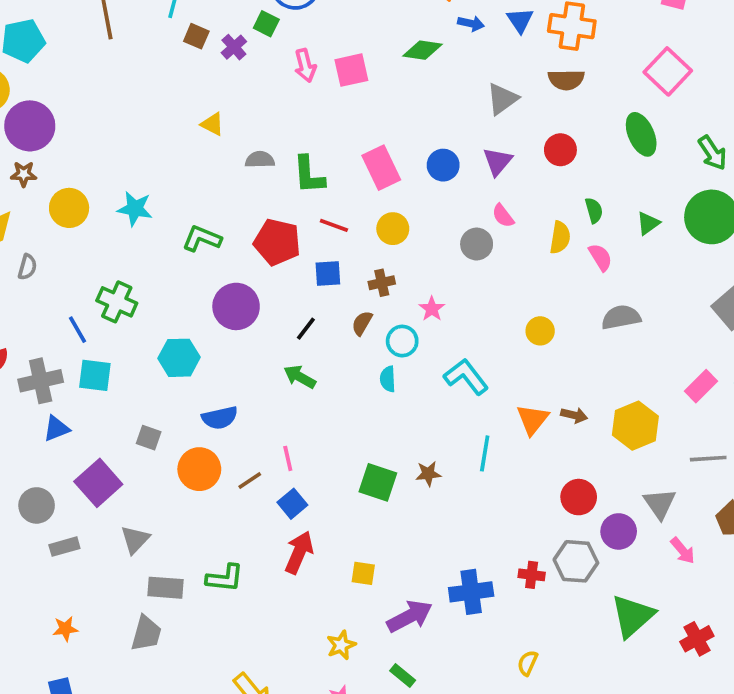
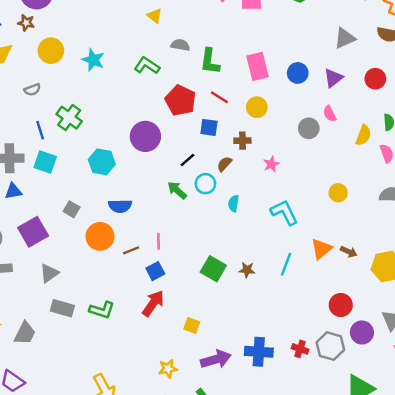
green L-shape: (202, 239) -> (147, 66), moved
gray semicircle: (27, 267) -> (32, 90), moved, turned 42
cyan circle: (402, 341) -> (205, 184), moved
gray trapezoid: (146, 633) -> (25, 333), moved

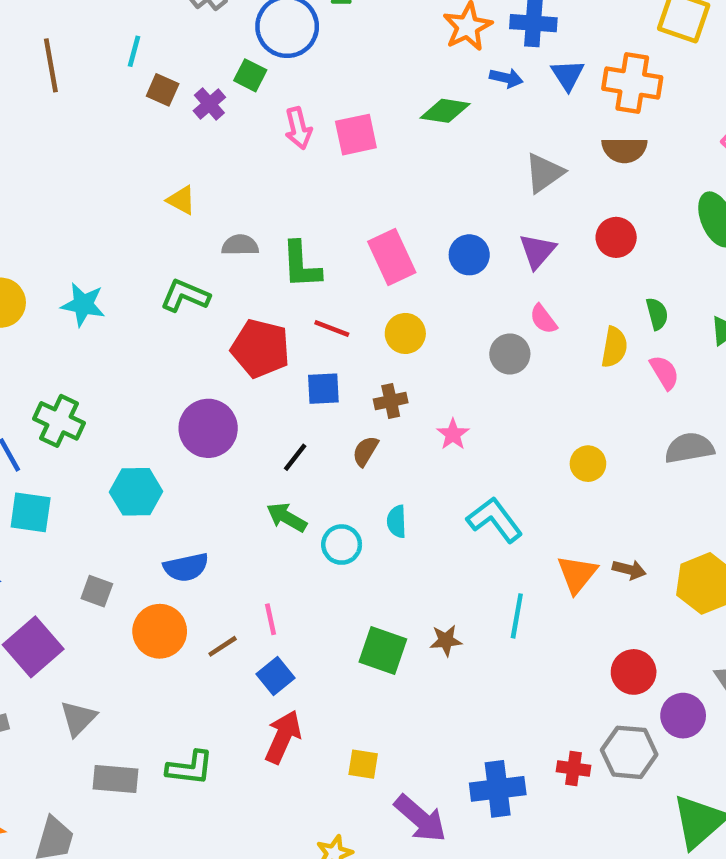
cyan circle: (205, 184) -> (342, 545), moved
purple arrow: (216, 359) -> (420, 818), turned 68

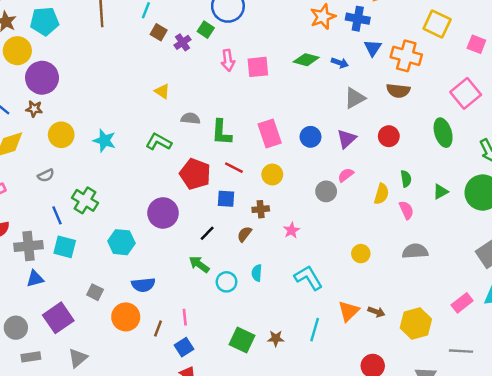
blue arrow: (506, 78) -> (340, 63), moved
pink semicircle: (543, 319) -> (346, 175), turned 84
brown line: (223, 646) -> (158, 328), turned -42

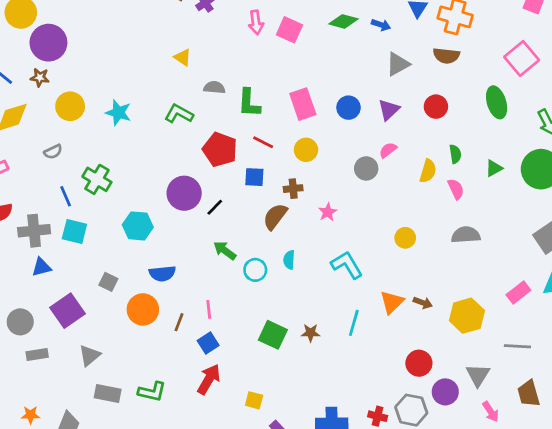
pink square: (258, 67) -> (289, 30), turned 30
black line: (207, 233) -> (215, 207), moved
brown semicircle: (244, 234) -> (275, 216), size x1.5

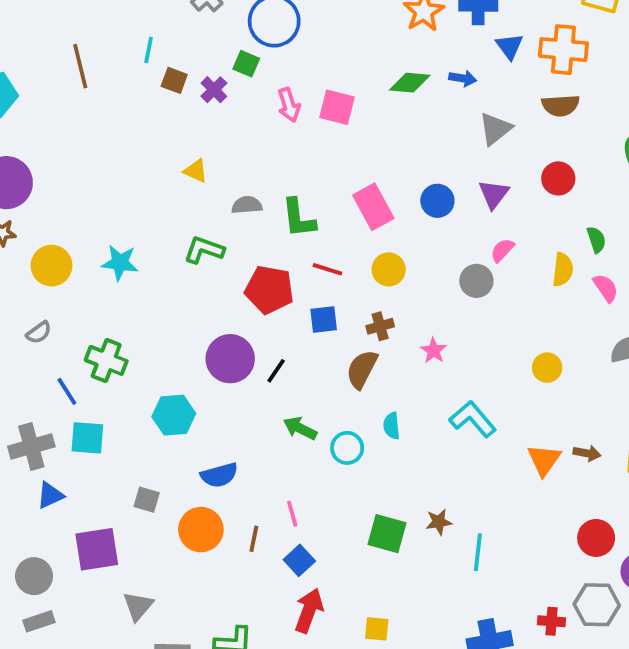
purple square: (68, 311) -> (97, 549), turned 36
cyan line: (354, 323) -> (478, 552), moved
gray rectangle: (37, 354) -> (39, 621), moved

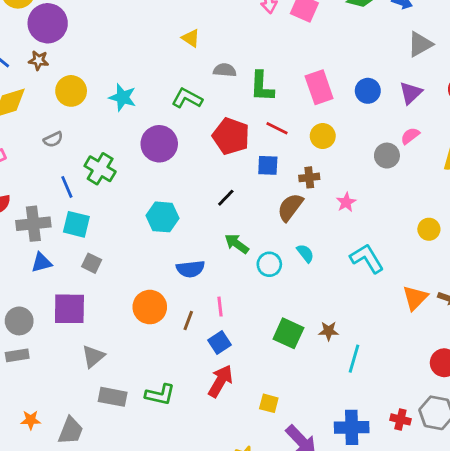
purple circle: (230, 359) -> (159, 144), moved
cyan hexagon: (174, 415) -> (162, 217), moved
cyan semicircle: (392, 426) -> (305, 253), turned 138
blue semicircle: (219, 475) -> (190, 269), moved
gray square: (147, 500) -> (92, 263), moved

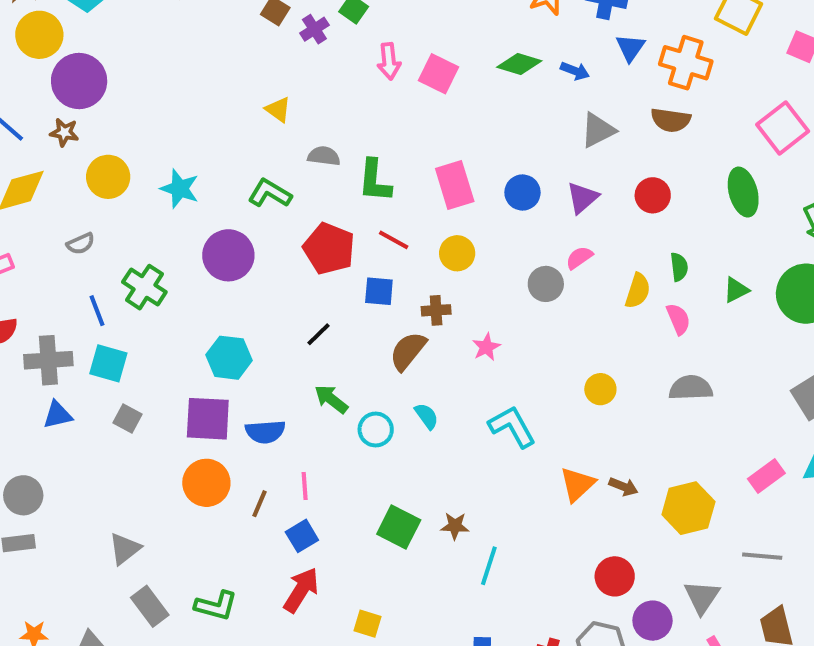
purple square: (69, 309) -> (208, 419), moved
gray rectangle: (113, 397) -> (150, 606), turned 40

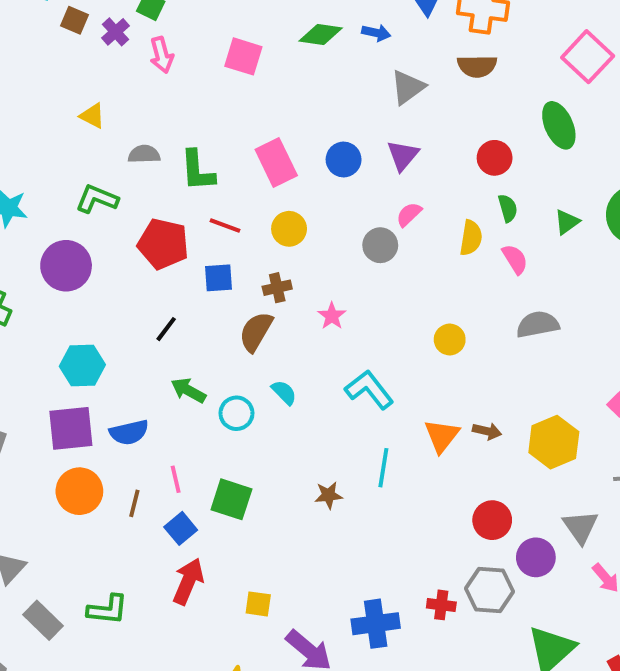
pink arrow: (389, 61) -> (162, 55), moved
red circle: (653, 195) -> (495, 158), moved
green square: (399, 527) -> (231, 499), moved
cyan line: (489, 566) -> (383, 468), moved

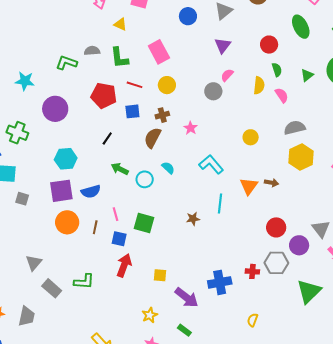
yellow triangle: (92, 116) -> (120, 24), moved
blue circle: (344, 159) -> (188, 16), moved
green L-shape: (97, 199) -> (66, 63), moved
yellow hexagon: (554, 442) -> (301, 157), moved
blue square: (181, 528) -> (119, 239), turned -35

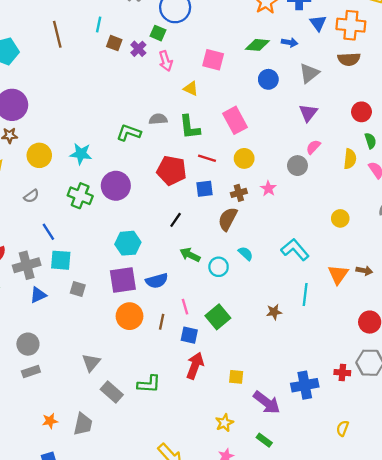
pink star: (191, 128) -> (268, 188), moved
green cross: (17, 133) -> (80, 196), moved
green square: (144, 223) -> (218, 317), turned 35

